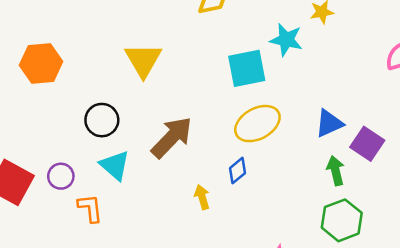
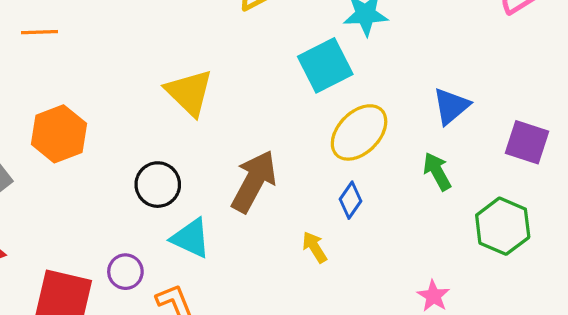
purple square: (367, 144) -> (527, 142), moved
green arrow: (336, 171) -> (437, 171), moved

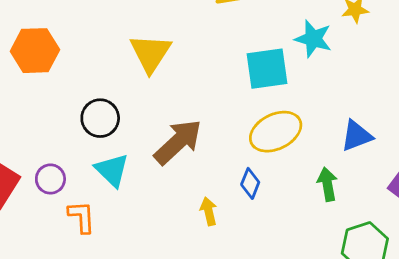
blue diamond: (351, 200) -> (250, 183), turned -32

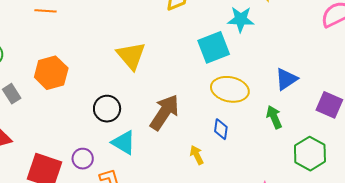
yellow ellipse: (276, 132) -> (230, 89), turned 51

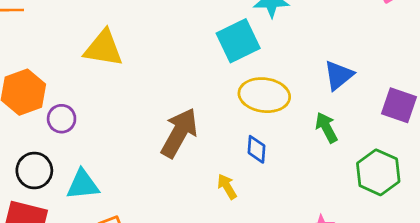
yellow triangle: (131, 56) -> (103, 48), moved, turned -36
black circle: (107, 109) -> (34, 170), moved
cyan triangle: (124, 142) -> (83, 185), moved, turned -32
purple circle: (83, 159) -> (62, 119), moved

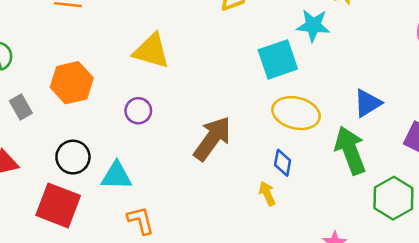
purple circle: (62, 119) -> (138, 111), moved
green arrow: (326, 127) -> (350, 150), size x1.6
yellow arrow: (227, 187) -> (267, 193), moved

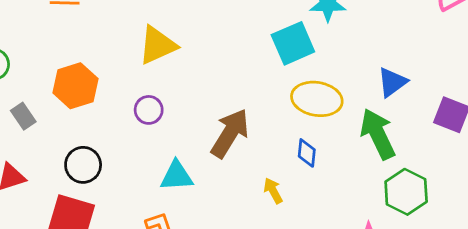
yellow triangle: (151, 51) -> (158, 45), turned -36
cyan triangle: (116, 176) -> (177, 176), moved
yellow arrow: (267, 193) -> (273, 191), moved
green hexagon: (393, 198) -> (406, 192), moved

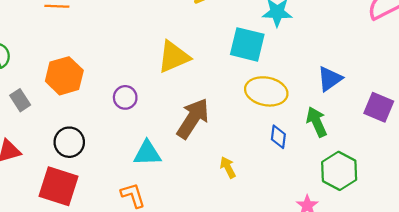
cyan square: (293, 43) -> (247, 44), turned 36
yellow triangle: (158, 45) -> (174, 57), moved
green arrow: (378, 134) -> (317, 122), size x0.7
blue diamond: (307, 153) -> (278, 137), moved

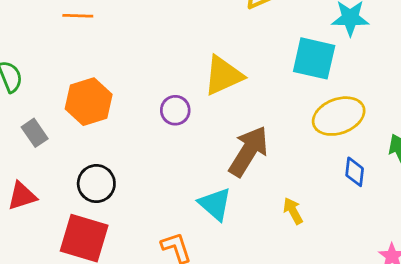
yellow ellipse: (266, 91) -> (339, 116), turned -30
purple circle: (125, 97) -> (175, 110), moved
cyan triangle: (147, 153) -> (215, 204), moved, turned 44

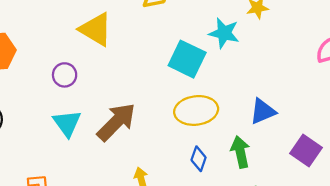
yellow triangle: (223, 75) -> (96, 29), moved, turned 42
cyan triangle: (215, 204) -> (67, 123), moved

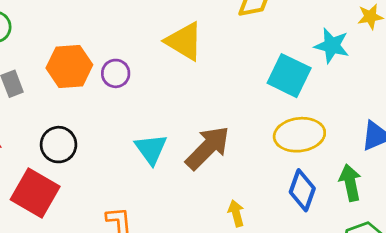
purple circle: (65, 75) -> (116, 73), moved
blue diamond: (199, 159) -> (302, 190), size x1.4

